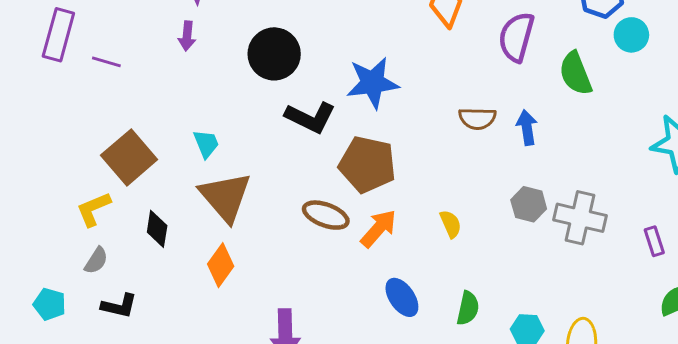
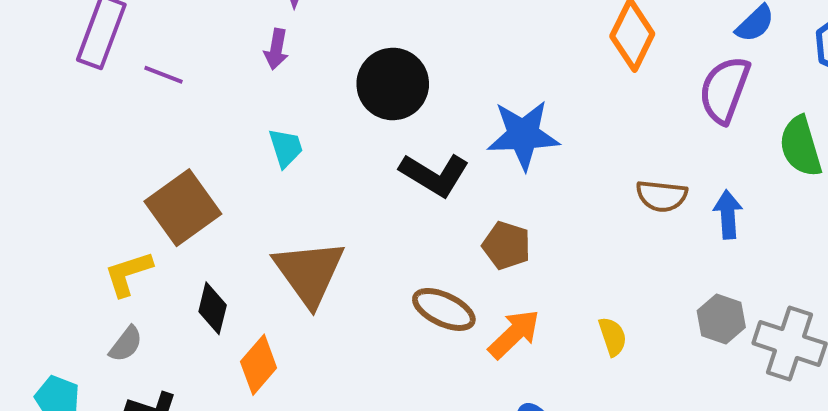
cyan trapezoid: (206, 144) -> (286, 148), moved
brown pentagon: (367, 164) -> (507, 245), size x0.6
orange diamond: (221, 265) -> (259, 365), moved

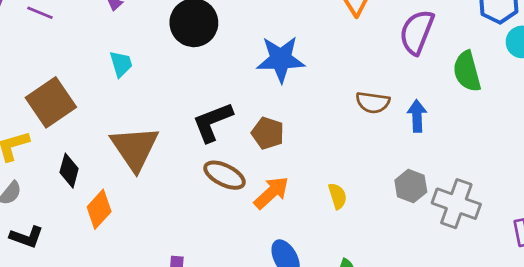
black L-shape: (434, 175) -> (213, 122), moved, turned 126

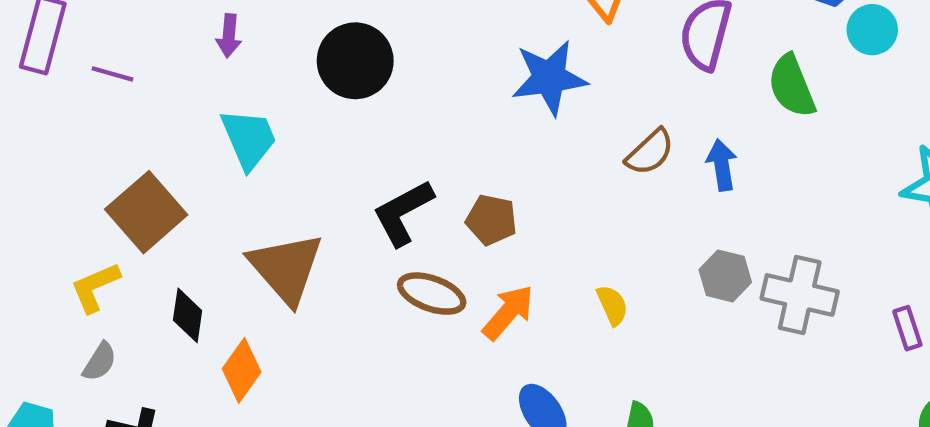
blue star: (281, 59) -> (549, 78), moved
cyan trapezoid: (121, 64) -> (249, 139), size x1.5
brown semicircle: (373, 102) -> (650, 152), turned -44

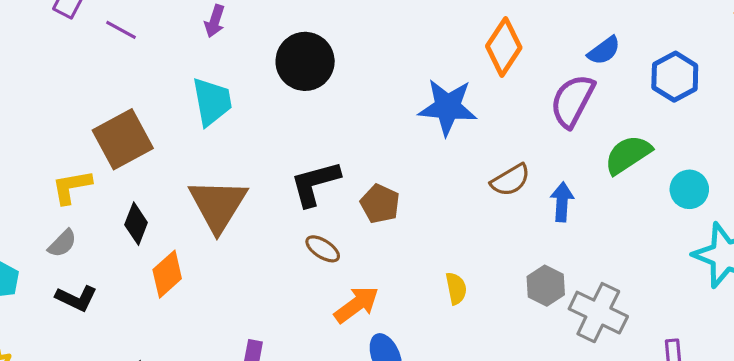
cyan circle: (872, 30) -> (689, 189), moved
green semicircle: (792, 86) -> (628, 155), turned 66
brown ellipse: (432, 294) -> (323, 249), size x0.7
orange arrow: (508, 312) -> (356, 305), moved

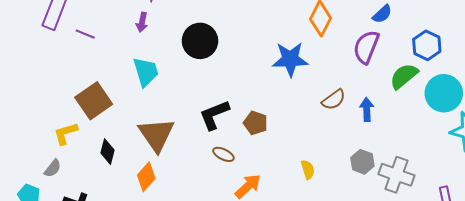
blue hexagon: (675, 77) -> (427, 45), moved
cyan circle: (689, 189) -> (444, 93), size x1.6
gray semicircle: (62, 243) -> (53, 168), moved
orange diamond: (167, 274) -> (146, 177), moved

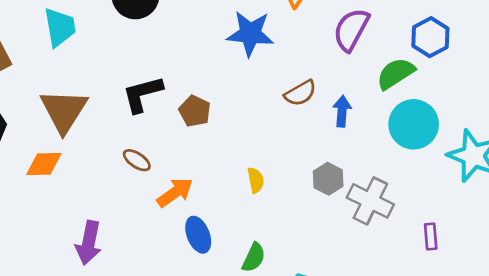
cyan circle: (444, 93) -> (414, 124), moved
brown ellipse: (223, 154) -> (137, 160), moved
orange diamond: (146, 177) -> (44, 164), turned 40

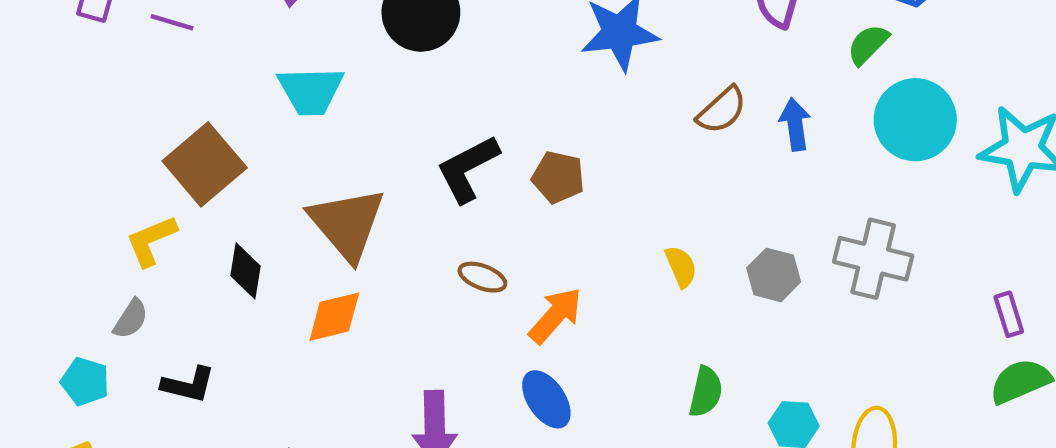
cyan trapezoid: (60, 27) -> (311, 91), turned 111
green semicircle: (396, 74) -> (868, 44), size x0.7
gray hexagon: (328, 179) -> (774, 275), moved
blue ellipse: (198, 235) -> (546, 399), moved
purple rectangle: (431, 237) -> (1009, 314), moved

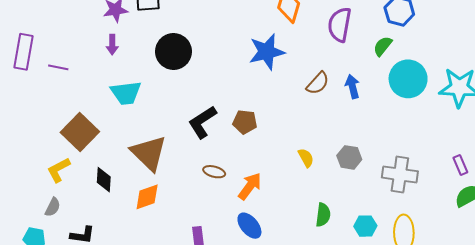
gray cross: (873, 259) -> (400, 174), moved

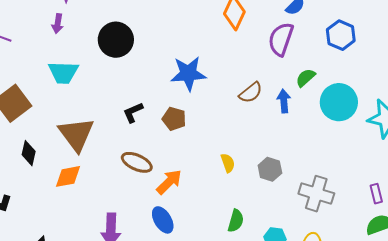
green semicircle: (383, 46) -> (305, 78), moved
blue star: (267, 52) -> (188, 74), moved
black L-shape: (202, 122) -> (133, 112), size x0.7
brown ellipse: (214, 172) -> (137, 162), size x1.4

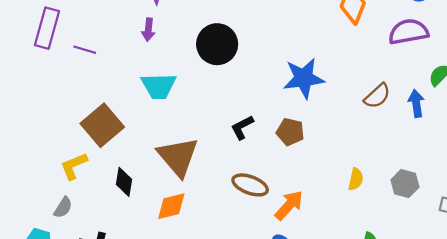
purple semicircle: (281, 39) -> (408, 32), turned 64
yellow semicircle: (228, 163) -> (356, 179), turned 36

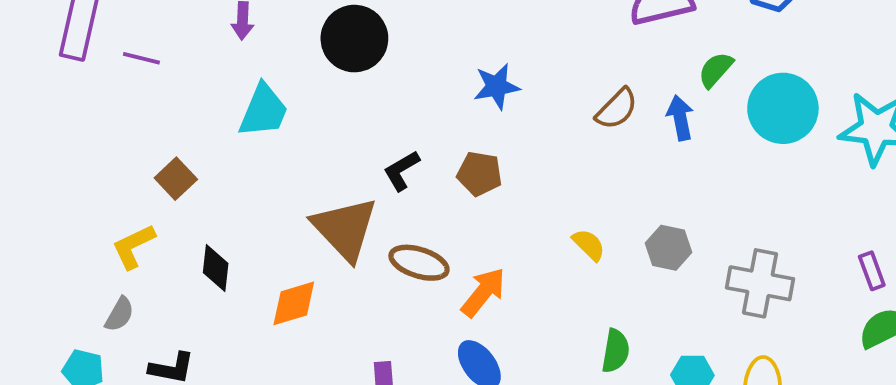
blue star: (304, 78) -> (497, 86), size x0.7
cyan trapezoid: (159, 86) -> (263, 111), turned -63
brown square: (102, 125) -> (176, 179), size x0.6
brown triangle: (178, 157) -> (345, 229), moved
yellow semicircle: (356, 179) -> (589, 245), turned -55

